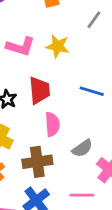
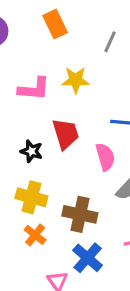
pink semicircle: (52, 124) -> (105, 157), moved
brown cross: (37, 162) -> (80, 214), turned 32

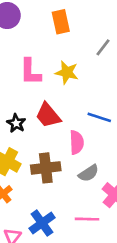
pink L-shape: (34, 89) -> (30, 72), turned 72
red trapezoid: (66, 134) -> (48, 115), turned 144
brown cross: (80, 214) -> (46, 168), moved, turned -32

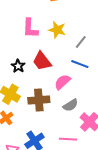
gray line: (103, 47) -> (81, 42), moved
pink semicircle: (77, 142) -> (62, 82), turned -132

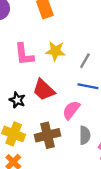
gray semicircle: (70, 105) -> (85, 135), turned -49

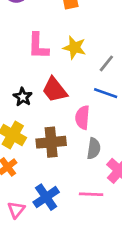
pink semicircle: (71, 110) -> (82, 117), turned -42

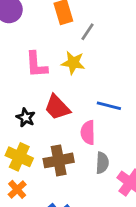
gray line: (106, 63) -> (87, 32), moved

